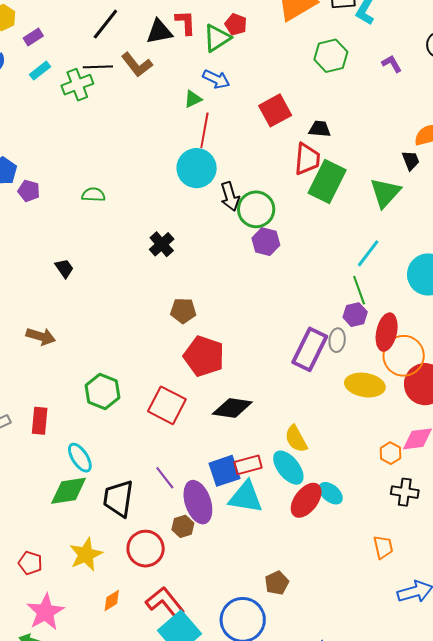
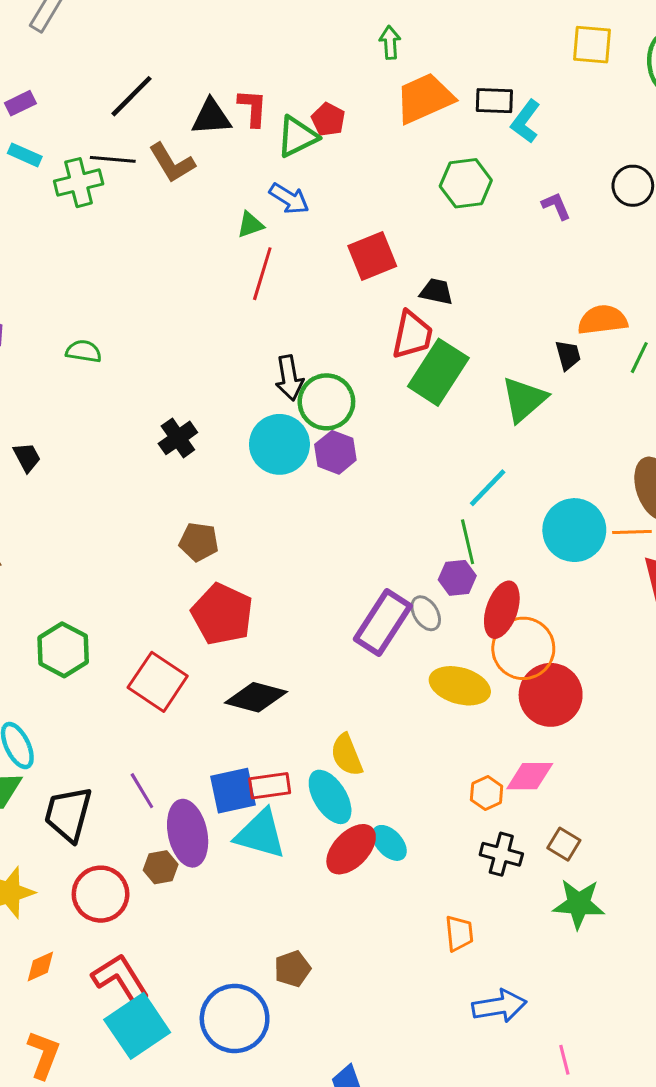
cyan rectangle: (40, 71) -> (25, 155), turned 55
cyan circle: (197, 168) -> (279, 444), moved
gray ellipse: (337, 340) -> (426, 613), turned -45

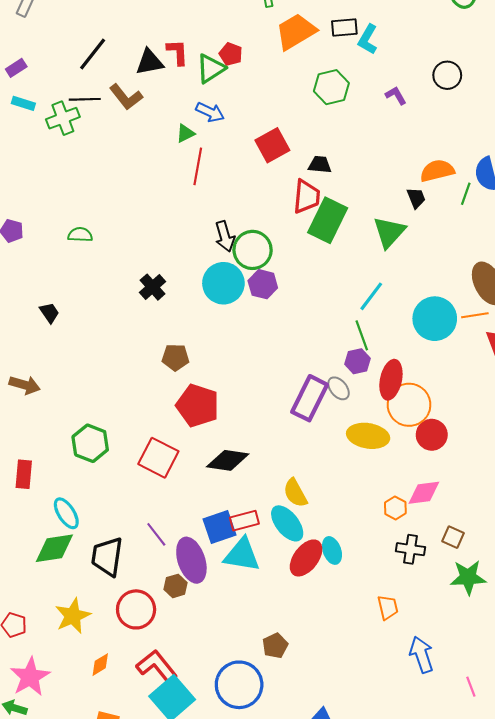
red circle: (551, 695) -> (432, 435), size x0.7
cyan ellipse: (389, 843) -> (332, 550), turned 30
blue arrow: (499, 1006) -> (421, 655), turned -93

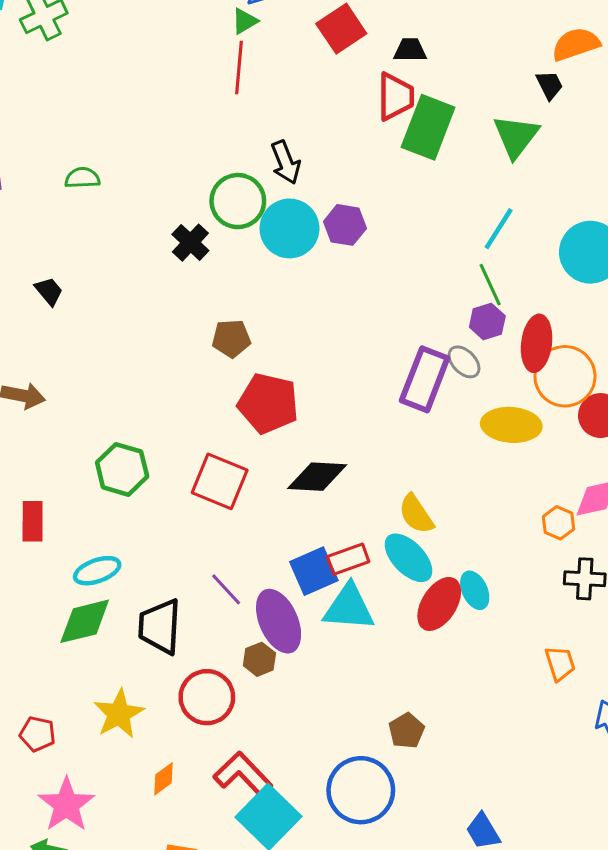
green triangle: (185, 133) -> (245, 21), moved
green circle: (253, 250) -> (238, 201), moved
cyan ellipse: (66, 513) -> (97, 571), turned -72

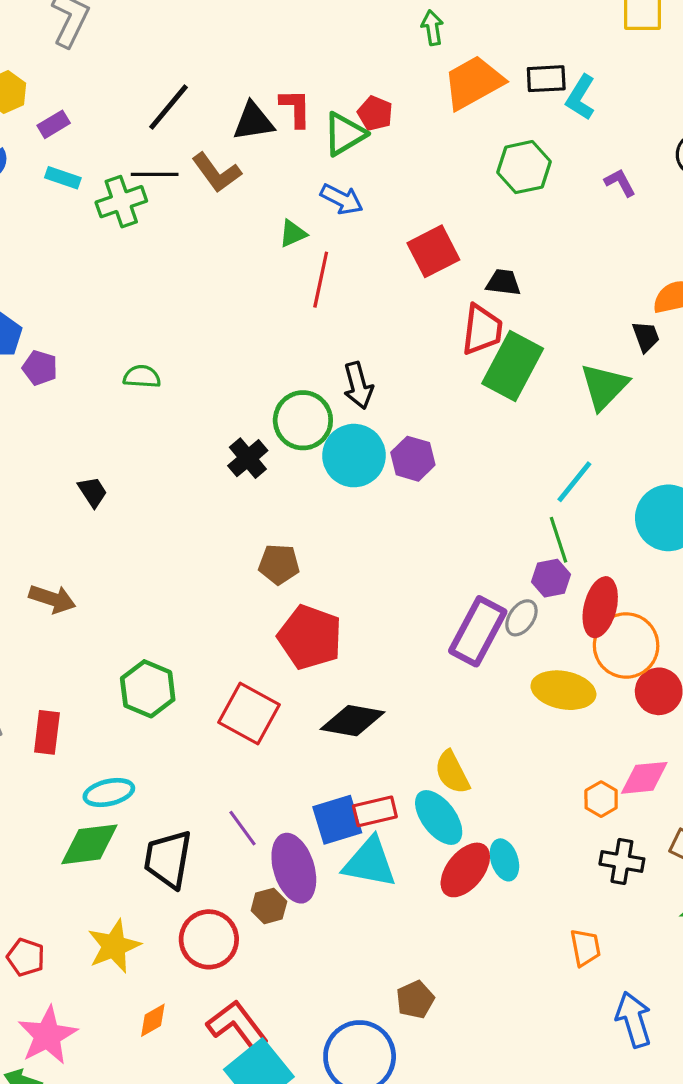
green triangle: (245, 21) -> (293, 234), moved
gray ellipse: (464, 362) -> (521, 618), turned 72

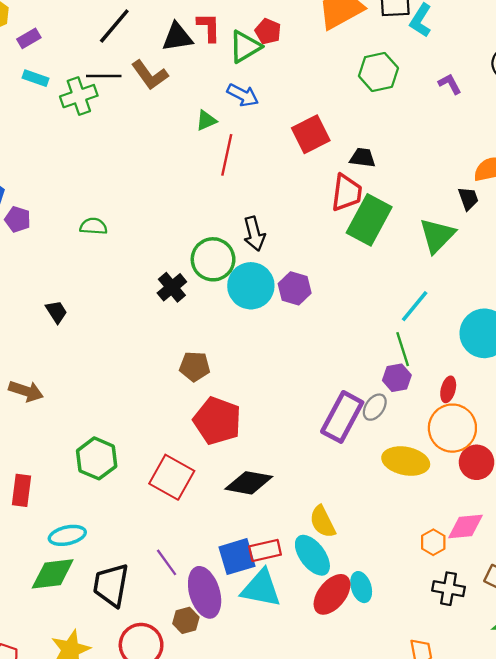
red ellipse: (600, 607) -> (448, 389), moved, size x0.6

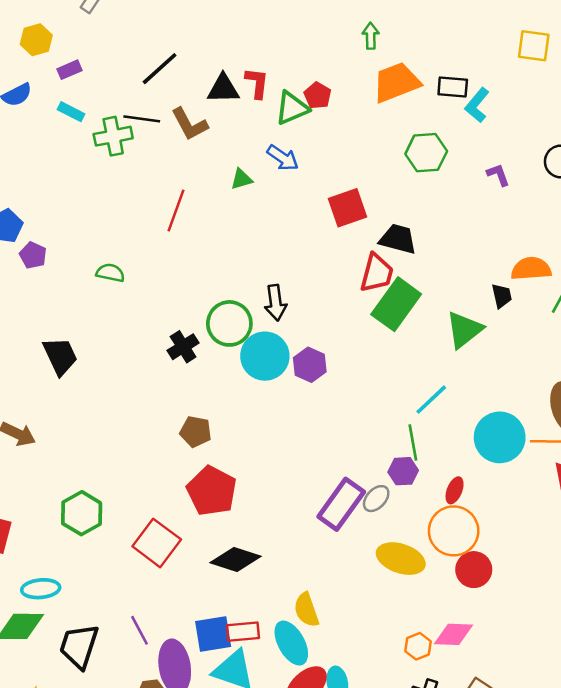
red line: (227, 155) -> (176, 211), moved
black trapezoid: (363, 158) -> (398, 239), size x1.4
black trapezoid: (56, 312) -> (60, 356), size x1.6

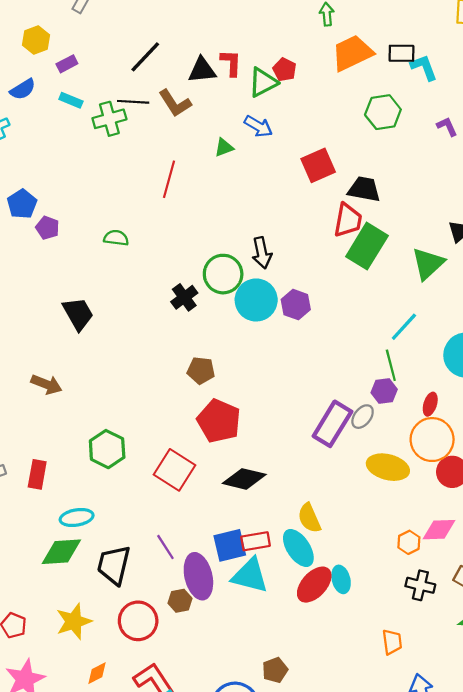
cyan L-shape: (477, 105) -> (424, 67), turned 124

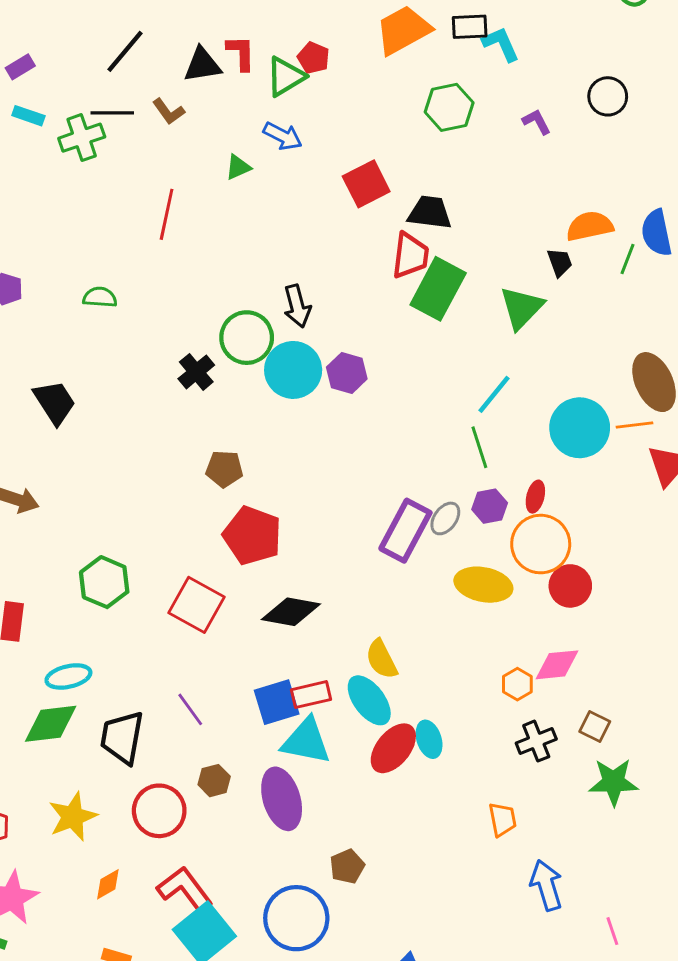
brown L-shape: (175, 103) -> (169, 111), size x0.7
purple hexagon: (384, 391) -> (490, 506), moved
purple ellipse: (198, 576) -> (282, 799), moved
black cross: (420, 585) -> (536, 741), turned -32

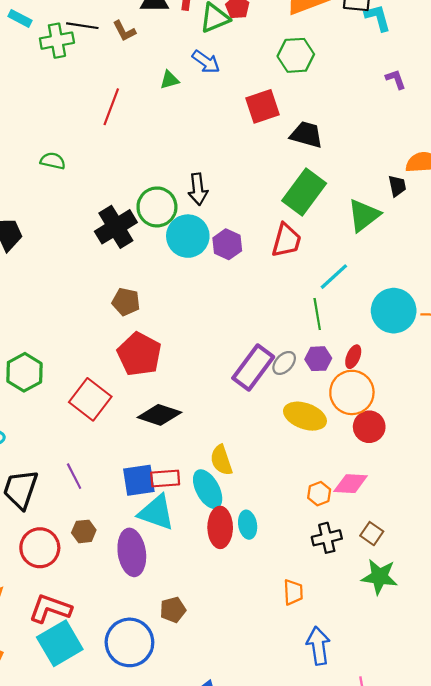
green hexagon: (449, 107) -> (296, 55), moved
red trapezoid: (410, 255) -> (286, 240), moved
black cross: (196, 372) -> (116, 227), size x1.5
red ellipse: (393, 748) -> (220, 527), turned -48
red L-shape: (185, 889) -> (50, 609), turned -42

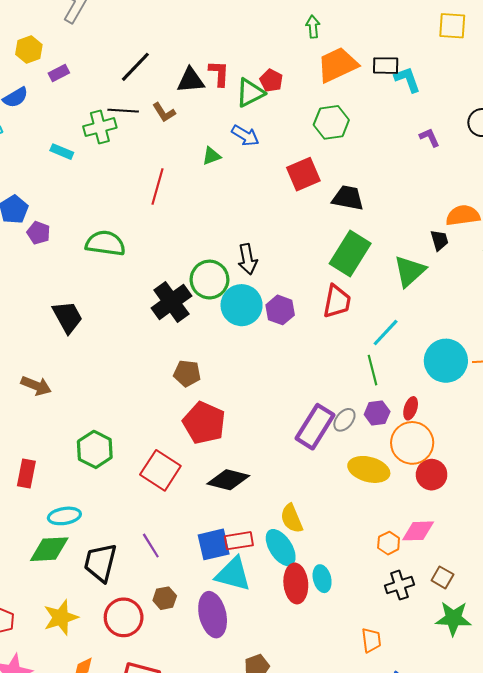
cyan rectangle: (20, 18) -> (62, 152), moved
green semicircle: (53, 161) -> (105, 243), size x1.6

